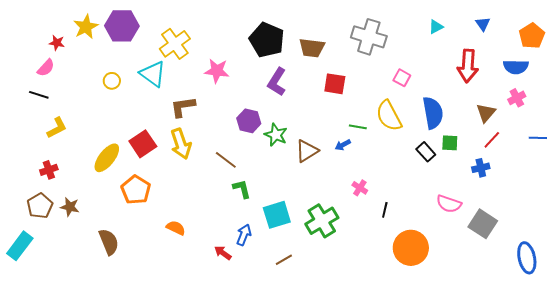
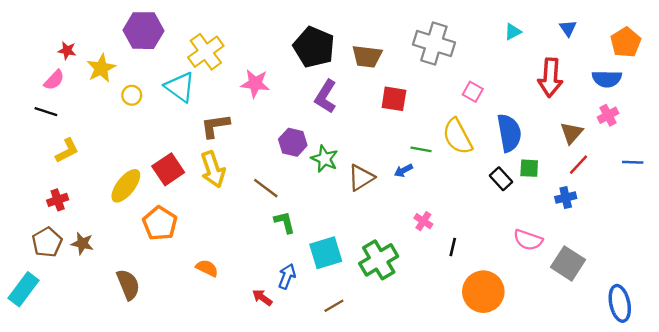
yellow star: (86, 27) -> (101, 68), moved

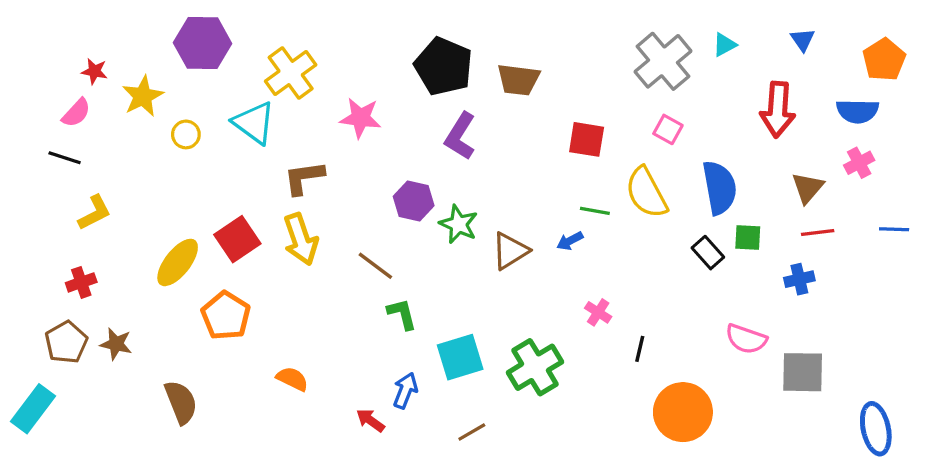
gray cross: (434, 43) -> (663, 61), moved, turned 33
red square: (394, 99) -> (587, 139), moved
red line: (579, 165) -> (818, 233), turned 40
gray square: (568, 263) -> (803, 372), turned -32

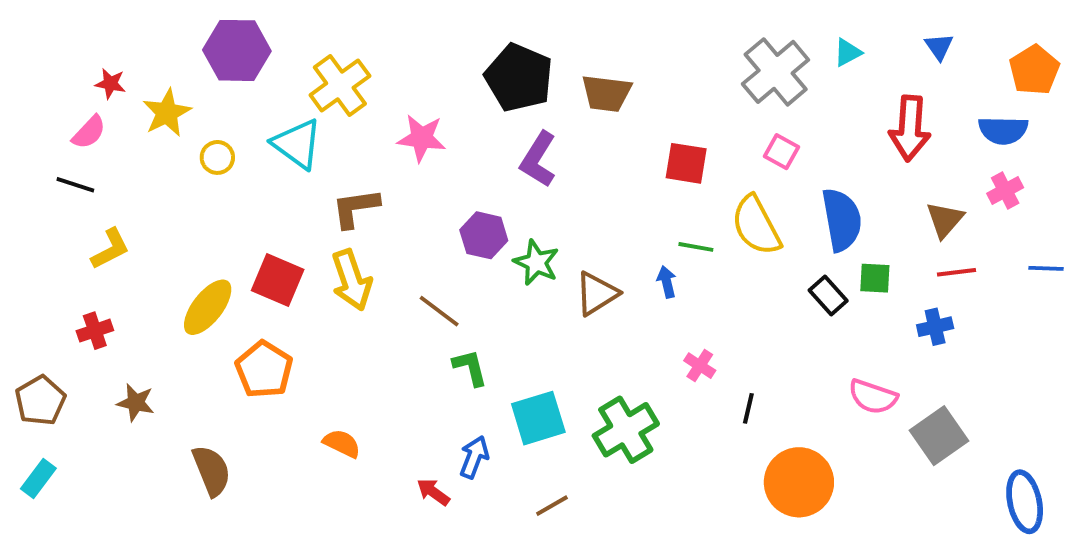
red square: (237, 239) -> (278, 280), turned -33
blue arrow: (570, 241) -> (667, 282), turned 105
brown pentagon: (66, 342) -> (40, 401), moved
gray square: (803, 372) -> (939, 436), turned -36
cyan rectangle: (33, 409) -> (38, 478), size x0.7

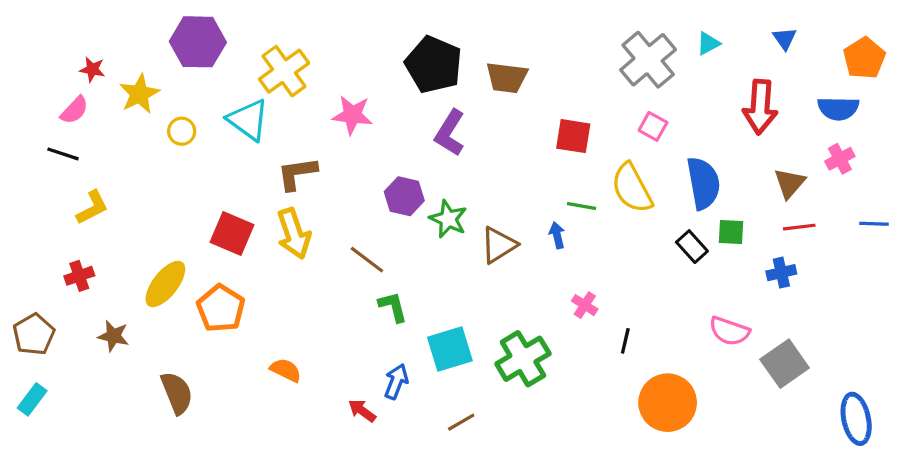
yellow ellipse: (208, 307) -> (165, 284), moved

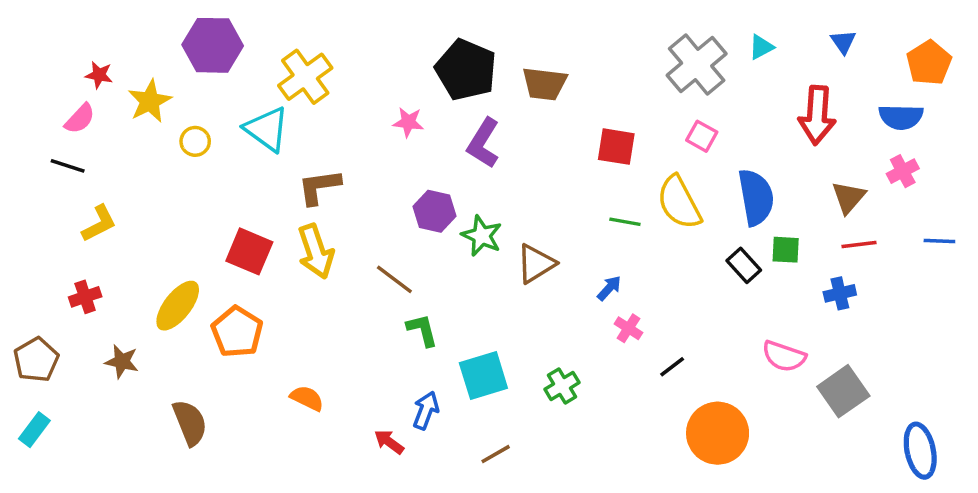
pink star: (352, 115) -> (408, 122), moved, size x0.7
blue arrow: (557, 235) -> (609, 288), moved, turned 55
black line: (625, 341) -> (672, 367), turned 40
green cross: (523, 359) -> (562, 386), size x0.6

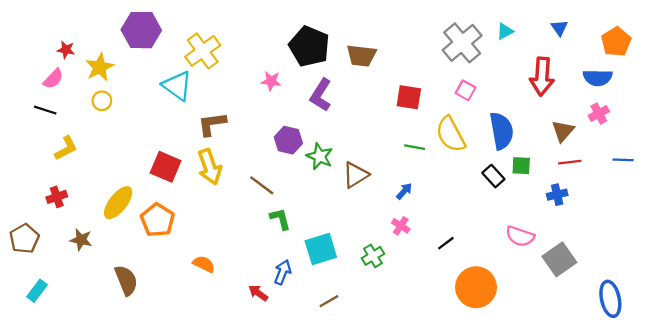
yellow circle: (195, 141) -> (102, 101), moved
pink cross: (628, 328) -> (401, 226), moved
cyan rectangle: (34, 430) -> (37, 291), moved

